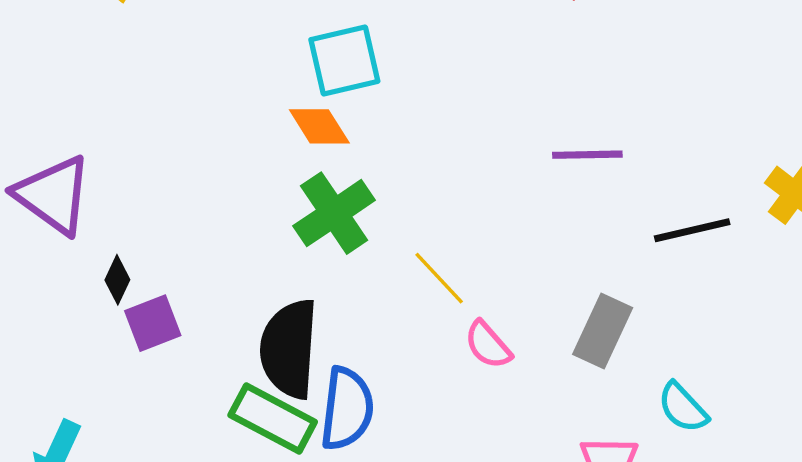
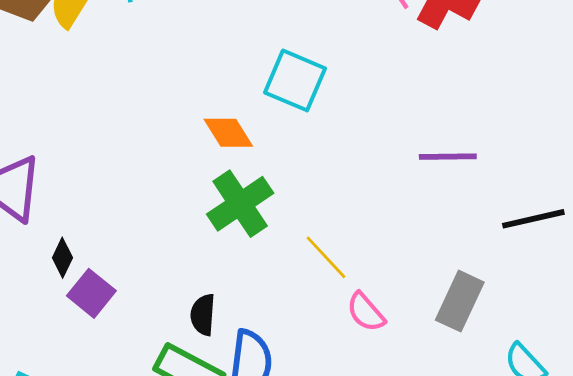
cyan square: (344, 60) -> (295, 80), moved, turned 36
purple square: (153, 323) -> (91, 293), turned -30
black semicircle: (289, 349) -> (203, 315), size x0.5

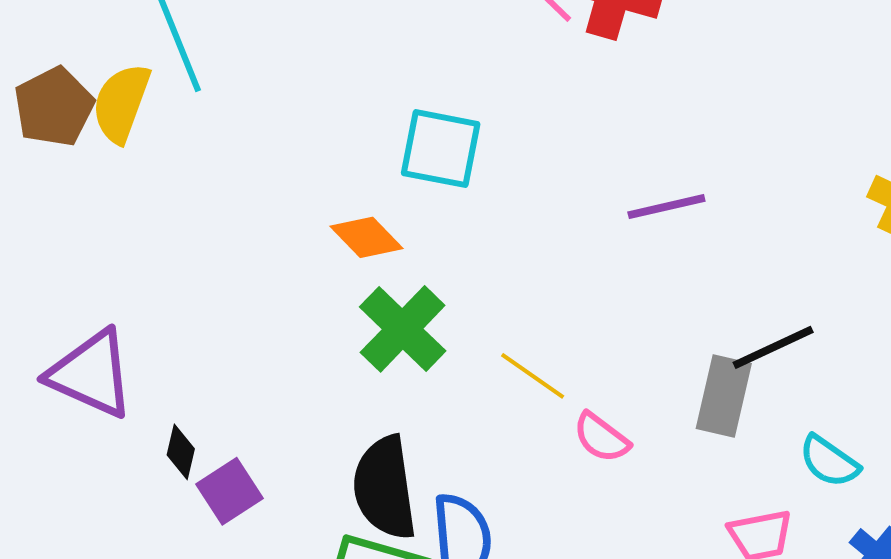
black line: (533, 219) -> (773, 347), moved
purple square: (91, 293) -> (230, 491), turned 30
black semicircle: (203, 315) -> (385, 488), size x1.8

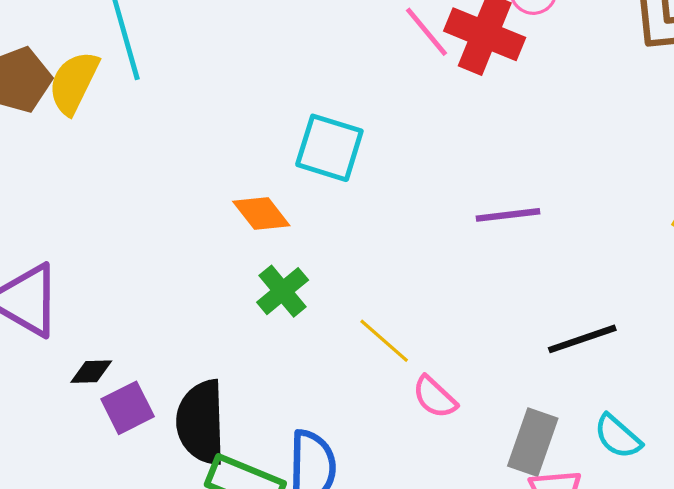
green cross: (403, 329) -> (283, 291), size x0.7
gray rectangle: (724, 396) -> (533, 442), moved
black diamond: (181, 452) -> (91, 372), turned 69
black semicircle: (385, 488) -> (201, 422), moved

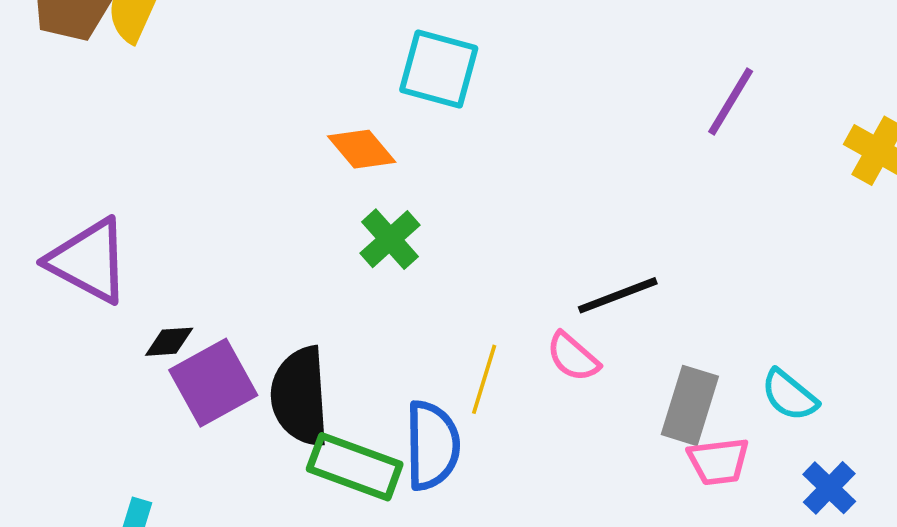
purple line: (508, 215) -> (731, 102), moved, turned -50
black line: (582, 339) -> (618, 295), moved
yellow line: (384, 341) -> (484, 379), moved, turned 68
purple square: (128, 408) -> (213, 383), size x1.4

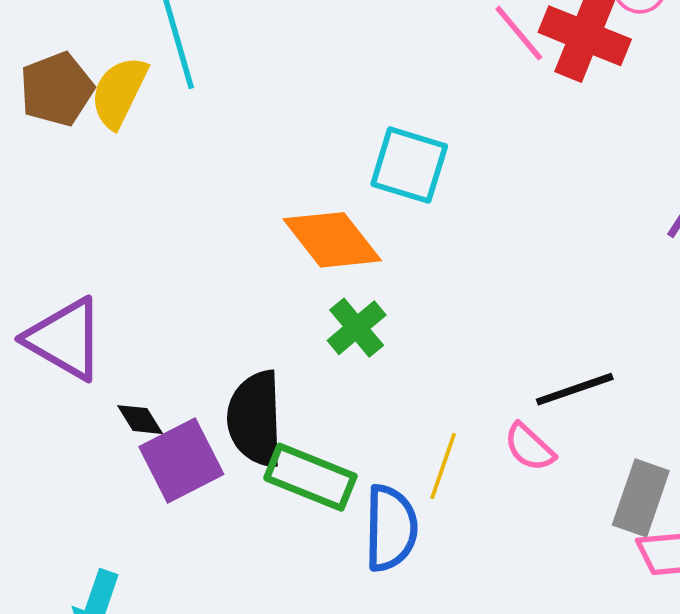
orange diamond: (362, 149) -> (332, 240), size x1.5
black diamond: (169, 342) -> (140, 420), turned 60
black semicircle: (300, 396) -> (255, 419), moved
green rectangle: (355, 467) -> (310, 477), moved

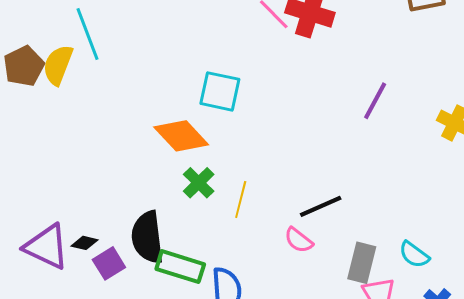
purple triangle: (65, 339) -> (47, 247), moved
black diamond: (140, 420) -> (84, 243), turned -40
purple square: (181, 461) -> (109, 263), size x0.7
yellow line: (443, 466) -> (241, 200), moved

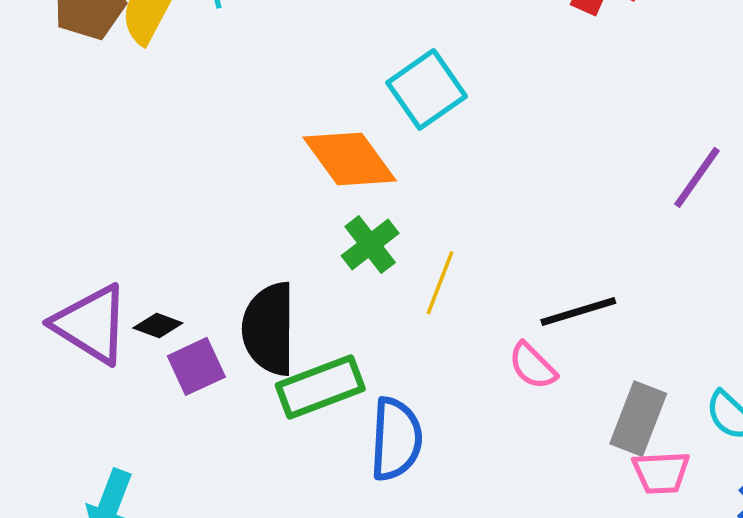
cyan square: (220, 91) -> (427, 89), turned 36
purple line: (375, 101) -> (697, 177), moved
green rectangle: (180, 267) -> (320, 387), turned -45

